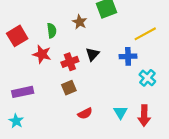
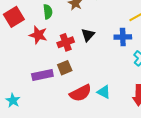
purple rectangle: (23, 92) -> (42, 75), moved
cyan triangle: (120, 112) -> (104, 92), moved, turned -32
red semicircle: (85, 113) -> (81, 93), size x1.5

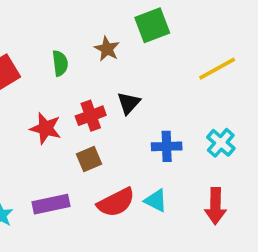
red star: (38, 35) -> (46, 128), moved
blue cross: (123, 37) -> (167, 146), moved
purple rectangle: (42, 75) -> (51, 204), moved

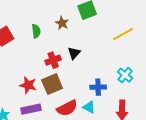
red star: (46, 128) -> (28, 85), moved
blue cross: (167, 146) -> (98, 87), moved
brown square: (89, 159) -> (52, 84), size x1.5

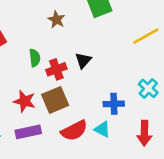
brown star: (62, 23) -> (56, 20), moved
green semicircle: (36, 31) -> (35, 58), moved

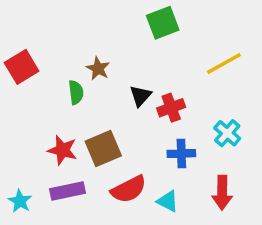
brown star: (56, 20) -> (98, 69), moved
red cross: (56, 69) -> (171, 108), moved
cyan triangle: (102, 129) -> (168, 201), moved

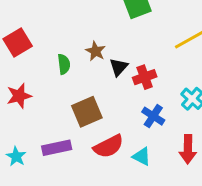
brown star: (98, 69) -> (96, 51), moved
red star: (62, 150) -> (19, 96), moved, turned -30
blue cross: (181, 154) -> (153, 116), turned 35

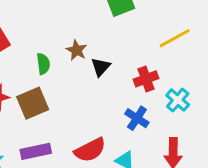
red cross: (145, 77) -> (146, 79), moved
brown square: (87, 112) -> (33, 103), moved

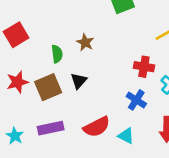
black triangle: (101, 67) -> (79, 81), moved
red cross: (146, 79) -> (144, 67), turned 30

